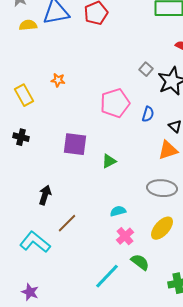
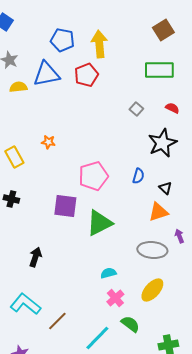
gray square: (146, 69) -> (136, 109), moved
pink pentagon: (115, 103) -> (93, 176), moved
green triangle: (109, 161) -> (99, 223), size x1.8
brown line: (67, 223) -> (57, 321), moved

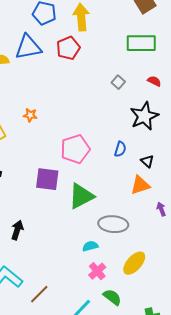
gray ellipse: (152, 250) -> (113, 224), moved

